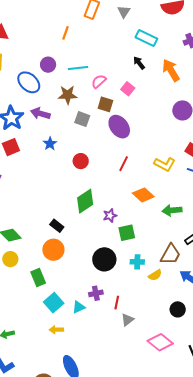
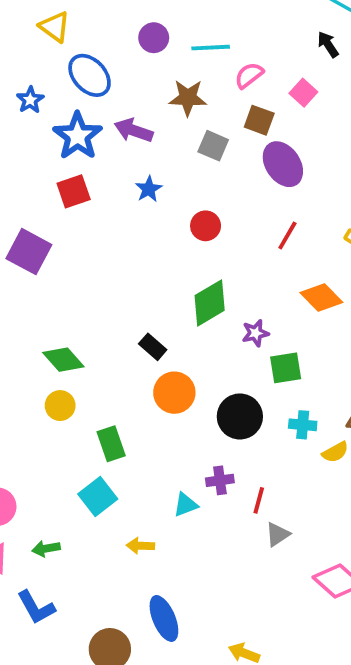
blue ellipse: (29, 82) -> (90, 75), moved
orange circle: (53, 250) -> (174, 393), moved
cyan square: (54, 303) -> (98, 497), moved

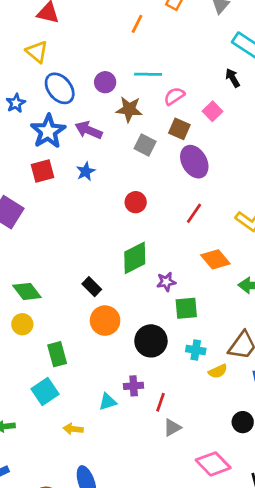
purple circle: (154, 38) -> (105, 82), moved
blue star: (149, 189) -> (86, 171), moved

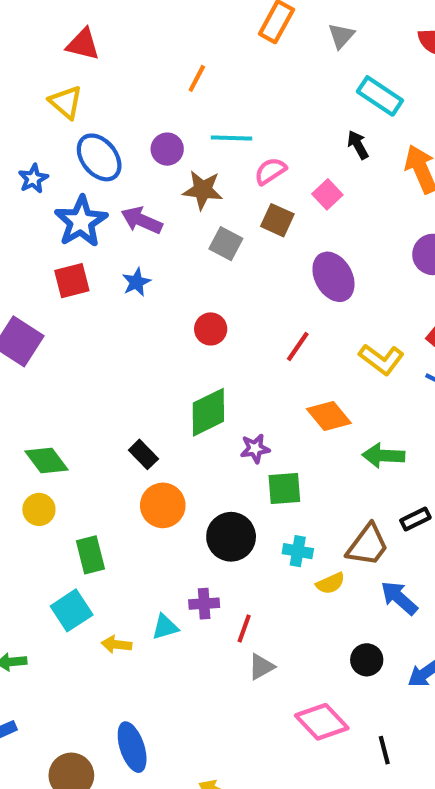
orange line: (137, 24) -> (197, 78), moved
purple ellipse: (194, 162) -> (333, 277), moved
yellow arrow: (73, 429) -> (116, 644), moved

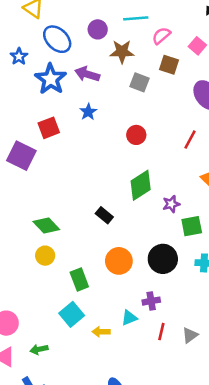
red square: (72, 281) -> (49, 128), moved
orange circle: (163, 505) -> (119, 261), moved
red line: (244, 629) -> (161, 332), moved

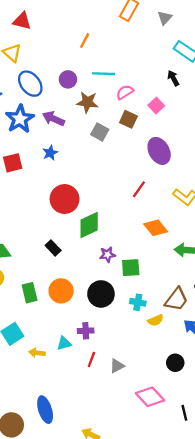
red circle: (136, 135) -> (65, 199), moved, size x1.6
purple star: (171, 204) -> (107, 255), moved
green rectangle: (79, 279) -> (30, 293), moved

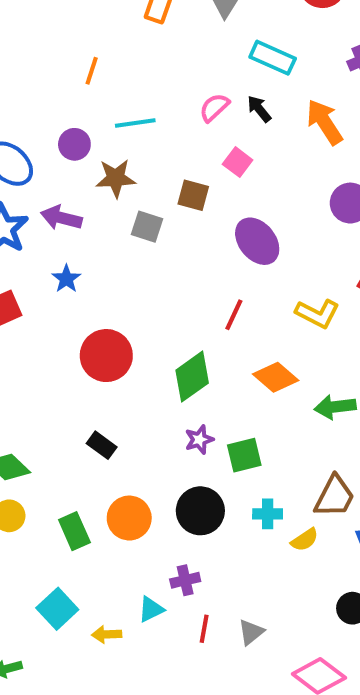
pink semicircle: (125, 92) -> (214, 107), moved
green diamond: (89, 225) -> (192, 377), moved

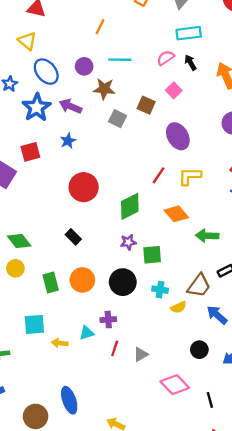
cyan rectangle: (273, 58) -> (189, 33), moved, turned -40
yellow L-shape: (317, 314) -> (190, 176), moved, turned 145
cyan square: (57, 609) -> (34, 324), turned 30

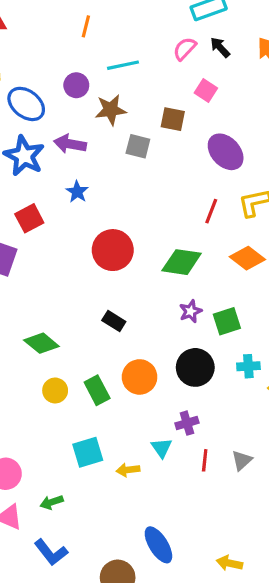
green diamond: (130, 206) -> (182, 262), turned 48
yellow circle: (15, 268) -> (55, 391), moved
cyan triangle: (87, 333) -> (162, 448), turned -35

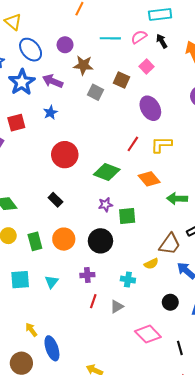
cyan line: (123, 65) -> (110, 38), moved
cyan cross: (248, 366) -> (128, 280), moved
cyan triangle: (162, 448) -> (52, 282), moved
yellow arrow: (128, 470) -> (31, 330), moved, turned 48

